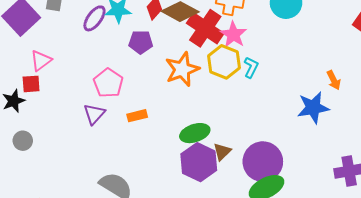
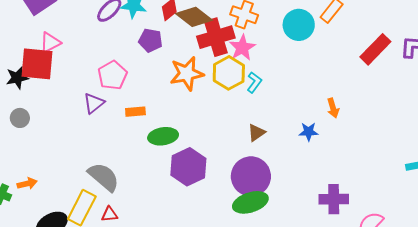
red cross: (205, 28) -> (216, 37), turned 30
red square: (31, 84) -> (37, 64), size x1.8
blue star: (313, 108) -> (309, 132), size x0.6
green ellipse: (195, 133) -> (163, 136), moved
brown triangle: (222, 152) -> (256, 133), moved

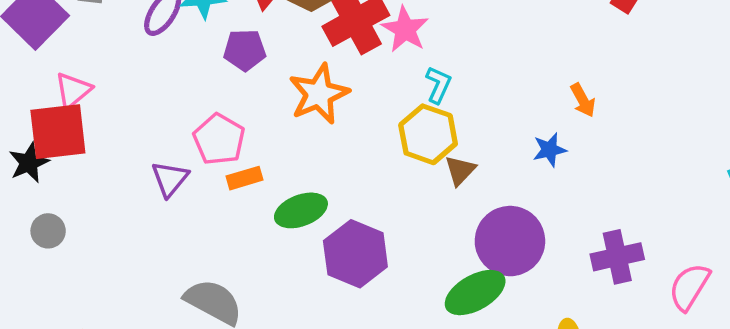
yellow hexagon: (229, 73) -> (428, 134), moved
pink pentagon: (112, 75) -> (219, 139), moved
purple circle: (251, 176) -> (510, 241), moved

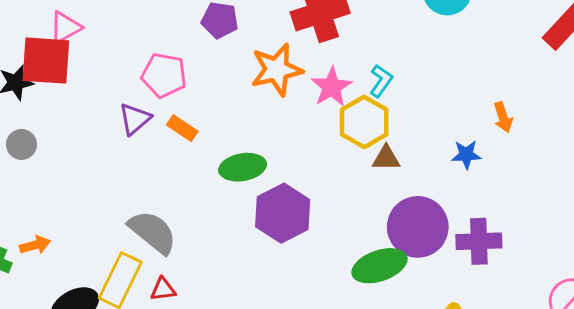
pink star: (405, 29) -> (331, 87), moved
pink pentagon: (219, 139) -> (164, 75), moved, turned -30
brown triangle: (460, 170) -> (386, 158), turned 36
orange rectangle: (244, 178) -> (182, 128), moved, turned 40
purple cross: (617, 257) -> (479, 241), moved

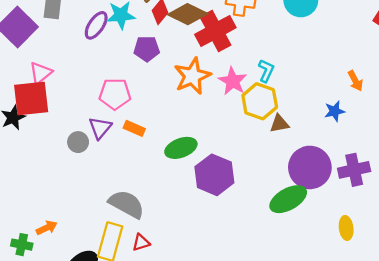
gray circle: (21, 144) -> (78, 142), moved

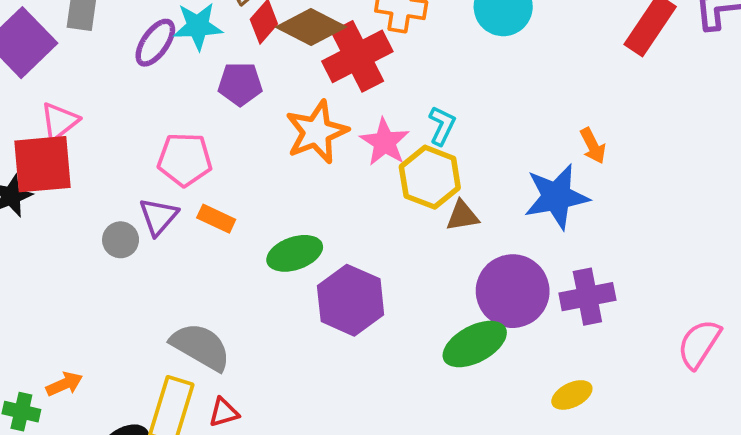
blue star: (335, 111) -> (556, 197), size x1.8
yellow ellipse: (346, 228) -> (572, 395), turned 70

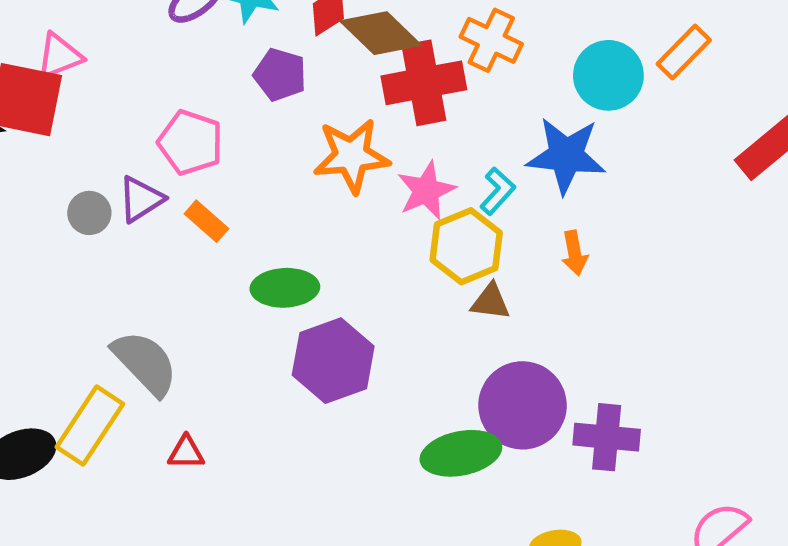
orange arrow: (593, 146) -> (575, 253), moved
blue star: (556, 197) -> (566, 156), moved
red triangle: (224, 412) -> (186, 453), moved

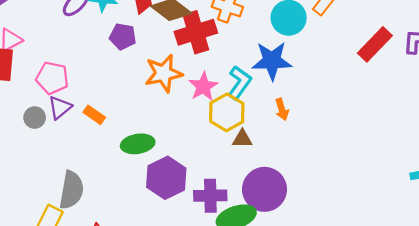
pink pentagon: (190, 143) -> (52, 78), moved
cyan L-shape: (498, 191) -> (239, 83), size x1.4
gray semicircle: (145, 363) -> (71, 190), turned 60
purple cross: (607, 437) -> (210, 196), moved

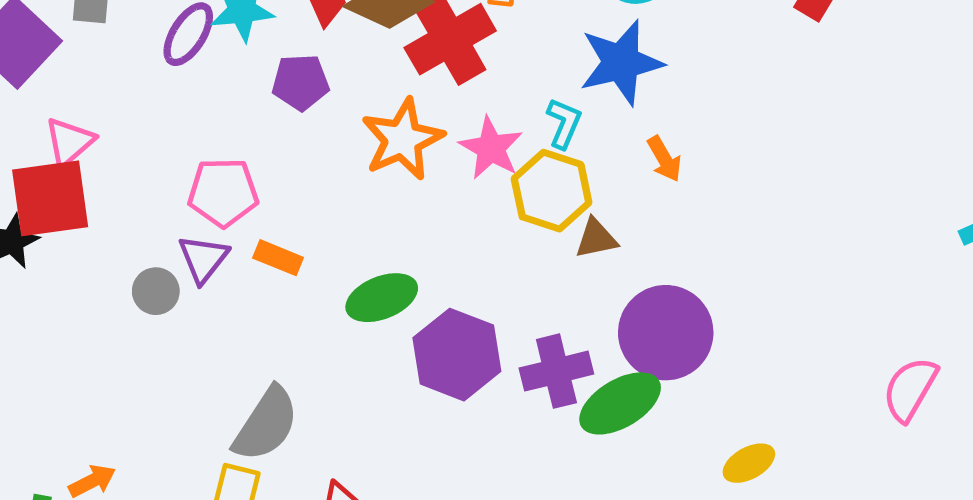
pink pentagon: (52, 78) -> (223, 192), moved
cyan L-shape: (239, 83) -> (564, 123), size x0.7
gray semicircle: (71, 190) -> (266, 424), turned 36

